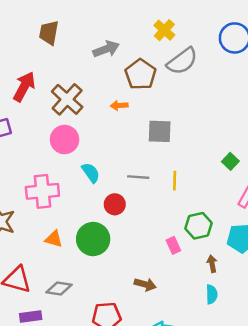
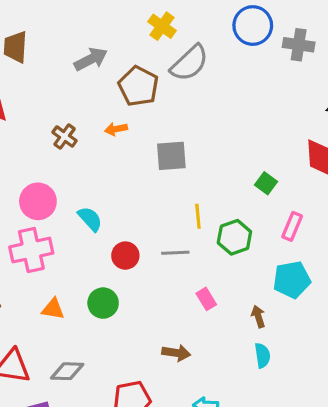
brown cross: (67, 99) -> (65, 137), moved, size x0.6
pink circle: (65, 140) -> (38, 201), moved
gray line: (138, 177) -> (175, 253), moved
green hexagon: (199, 226) -> (234, 237), moved
green circle: (93, 239) -> (103, 303), size x0.7

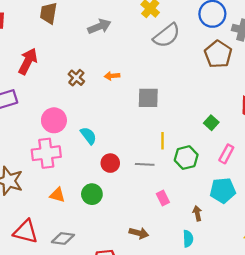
brown pentagon: (138, 86) -> (218, 54), moved
cyan semicircle: (262, 355) -> (188, 239), moved

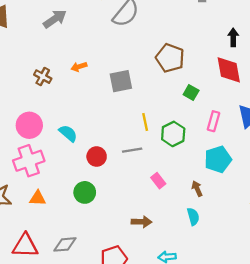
brown pentagon: (218, 54) -> (170, 58), moved
orange triangle: (57, 195) -> (38, 198), moved

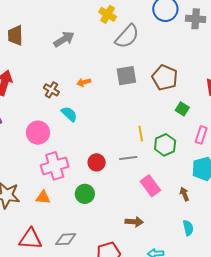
gray square: (121, 81) -> (126, 76), moved
cyan semicircle: (68, 133) -> (69, 114), moved
pink cross: (29, 161) -> (55, 166), moved
pink rectangle: (158, 181) -> (150, 186), size x1.5
cyan semicircle: (193, 217) -> (188, 228), moved

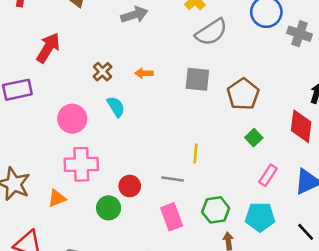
green hexagon: (165, 145) -> (216, 210), moved
red circle: (97, 162) -> (130, 186), moved
pink rectangle: (150, 186) -> (172, 217), moved
orange triangle: (43, 197) -> (57, 198), turned -42

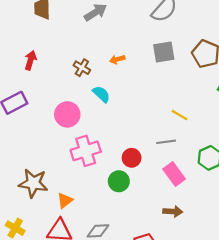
red arrow: (48, 48) -> (30, 60), size x0.7
yellow line: (196, 154) -> (180, 115), turned -49
orange triangle: (57, 198) -> (65, 200), moved

